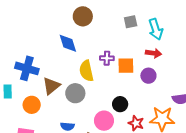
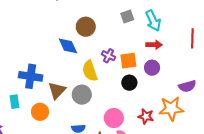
brown circle: (83, 16) -> (86, 27), moved
purple cross: (107, 58) -> (109, 56), turned 32
black circle: (120, 104) -> (129, 83), moved

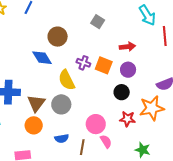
gray square: (127, 17) -> (98, 22), turned -32
cyan arrow: (153, 21) -> (147, 15), moved
orange square: (128, 61) -> (104, 65), turned 36
black circle: (129, 83) -> (122, 92), moved
orange circle: (40, 112) -> (34, 125), moved

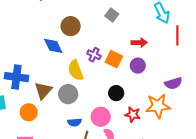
black circle: (122, 92) -> (116, 93), moved
orange circle: (34, 125) -> (29, 112), moved
blue semicircle: (62, 138) -> (75, 122), moved

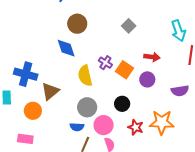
brown circle: (71, 26) -> (77, 24), moved
purple semicircle: (173, 83) -> (180, 91), moved
gray circle: (68, 94) -> (87, 107), moved

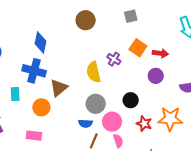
gray square: (129, 26) -> (131, 16), moved, turned 32
blue diamond: (66, 48) -> (41, 42), moved, turned 30
orange square: (125, 70) -> (138, 48), moved

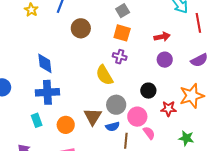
orange square: (138, 48) -> (122, 33), moved
brown triangle: (59, 88) -> (93, 117), moved

